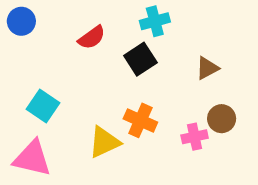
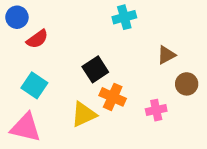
red semicircle: (92, 37) -> (37, 39), moved
black square: (140, 59) -> (95, 69), moved
brown circle: (222, 119) -> (187, 84), moved

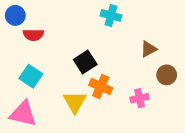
cyan cross: (124, 17) -> (111, 15), turned 30
red semicircle: (37, 39) -> (33, 35), turned 36
yellow triangle: (84, 114) -> (75, 102), turned -35

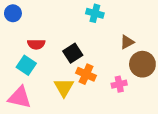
red semicircle: (33, 35) -> (36, 44), moved
brown circle: (167, 75) -> (142, 64), size x1.5

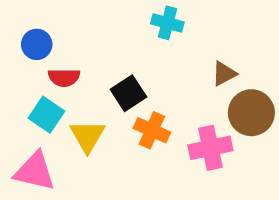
blue circle: (13, 13) -> (37, 44), moved
pink cross: (119, 84) -> (210, 148), size x1.5
yellow triangle: (64, 87) -> (87, 136), moved

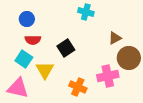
blue circle: (37, 44) -> (27, 19), moved
orange cross: (152, 130) -> (78, 87), moved

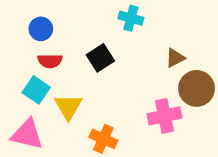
black square: (66, 48) -> (100, 58), moved
orange cross: (78, 87) -> (103, 139), moved

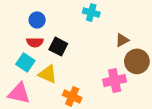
blue circle: (41, 29) -> (37, 20), moved
black square: (100, 58) -> (58, 47), moved, turned -30
yellow triangle: (68, 107) -> (48, 74), turned -36

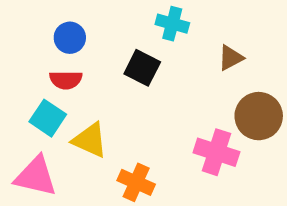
brown triangle: (122, 40) -> (231, 58), moved
black square: (58, 47) -> (142, 68), moved
pink cross: (115, 81) -> (216, 152), turned 30

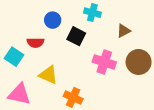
blue circle: (70, 38) -> (53, 20), moved
cyan square: (48, 118) -> (14, 57), moved
pink cross: (216, 152) -> (104, 62), moved

